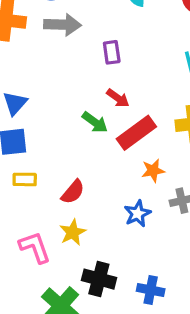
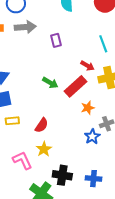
red arrow: (118, 98) -> (87, 66), moved
blue star: (137, 214) -> (92, 137), moved

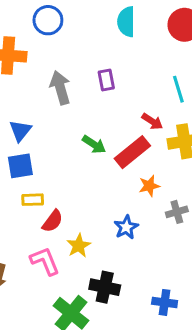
gray arrow: (25, 27) -> (60, 88), moved, turned -105
red semicircle: (42, 125) -> (53, 221), moved
blue star: (92, 137) -> (126, 227), moved
blue cross: (94, 179) -> (165, 302), moved

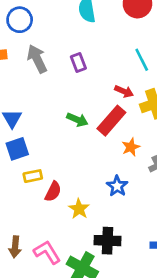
gray arrow: (60, 88) -> (37, 59), moved
pink L-shape: (45, 261) -> (47, 252), moved

